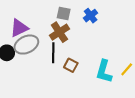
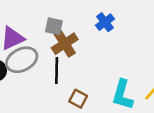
gray square: (64, 13) -> (54, 26), moved
brown square: (71, 65) -> (78, 99), moved

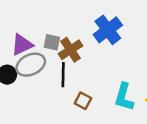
blue cross: (105, 22) -> (108, 30), size x1.6
gray square: (54, 26) -> (52, 42), moved

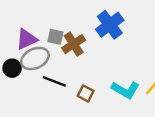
black line: (63, 75) -> (54, 81), moved, turned -70
cyan L-shape: (124, 97) -> (125, 90), turned -76

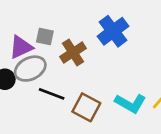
gray square: (55, 37) -> (45, 37), moved
brown square: (86, 93) -> (86, 107), size x1.5

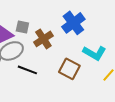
cyan L-shape: (130, 103) -> (94, 53), moved
brown square: (86, 107) -> (69, 69), moved

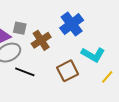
brown square: (69, 69) -> (68, 71), turned 35

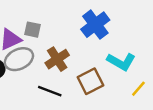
brown cross: (41, 40) -> (57, 59), moved
black line: (25, 72) -> (50, 91), moved

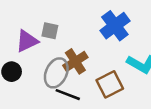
gray ellipse: (19, 59) -> (56, 73), moved, turned -40

